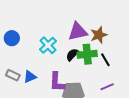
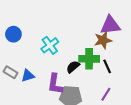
purple triangle: (78, 31) -> (110, 25), moved
black semicircle: (72, 55) -> (73, 67), moved
purple line: (107, 87) -> (106, 94), turned -40

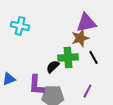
cyan cross: (50, 45) -> (20, 26), moved, turned -36
black line: (107, 66) -> (94, 57), moved

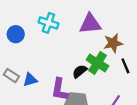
purple triangle: (86, 23) -> (90, 24), moved
green cross: (68, 57) -> (97, 63), turned 30

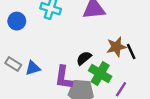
brown star: (113, 43) -> (116, 47), moved
green cross: (97, 63) -> (100, 73), moved

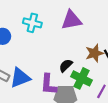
blue triangle: (33, 68) -> (20, 78), size x1.5

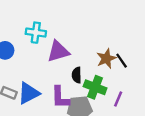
purple triangle: (72, 20) -> (58, 51), moved
black semicircle: (66, 66) -> (77, 75), turned -40

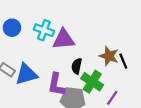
cyan cross: (36, 33) -> (44, 30), moved
brown star: (106, 58) -> (109, 56), turned 30

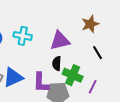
purple triangle: (64, 39) -> (60, 41), moved
brown star: (109, 56) -> (90, 24), moved, turned -30

